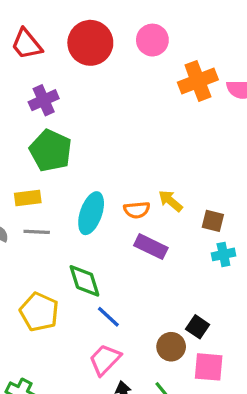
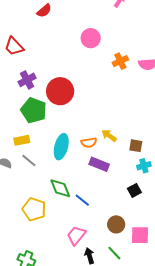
red circle: (90, 43) -> (60, 91), moved
orange cross: (198, 81) -> (120, 61), size x0.7
gray line: (37, 232) -> (29, 161), turned 42
blue line: (108, 317) -> (82, 200), moved
black square: (198, 327) -> (134, 190), moved, turned 32

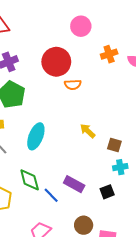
red circle: (60, 91) -> (56, 62), moved
orange semicircle: (89, 143) -> (73, 85), moved
purple rectangle: (99, 164) -> (74, 184), moved

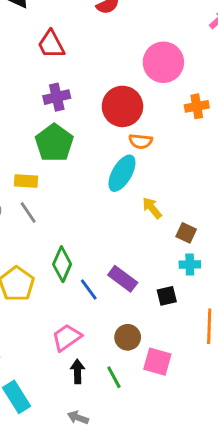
pink circle: (81, 26) -> (163, 62), size x1.4
cyan ellipse: (36, 136) -> (122, 173), moved
green diamond: (30, 180) -> (62, 264), turned 30

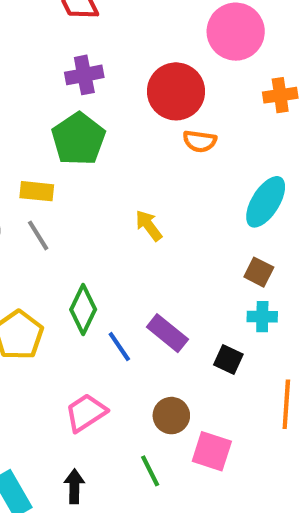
cyan ellipse: (122, 173) -> (266, 202), moved
yellow arrow: (152, 208) -> (149, 225), moved
black square: (167, 296) -> (228, 359), turned 36
black arrow: (78, 371) -> (74, 486), moved

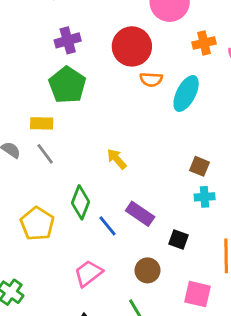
cyan ellipse: (266, 202) -> (186, 93), moved
yellow arrow: (149, 225) -> (117, 159), moved
black square: (228, 359) -> (178, 240), moved
pink square: (212, 451) -> (198, 294), moved

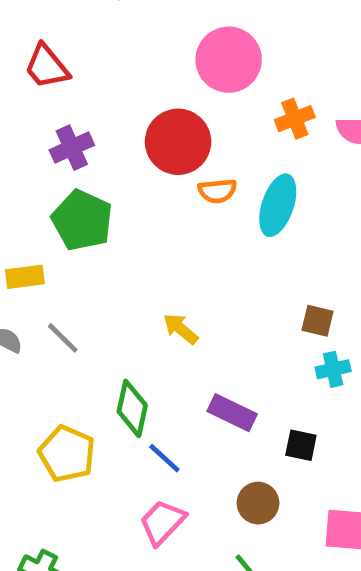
yellow rectangle: (42, 123) -> (25, 277), moved
blue line: (108, 226) -> (164, 458), moved

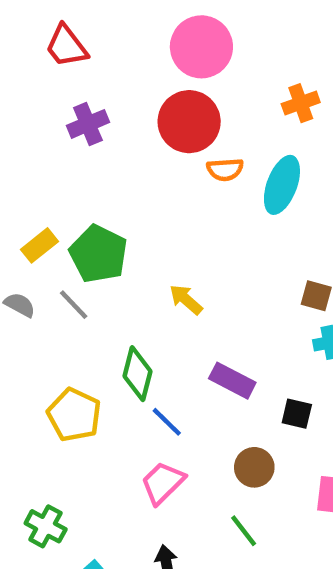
pink circle: (229, 60) -> (201, 47), moved
green pentagon: (82, 220) -> (98, 254), moved
yellow rectangle: (25, 277) -> (40, 245), turned -33

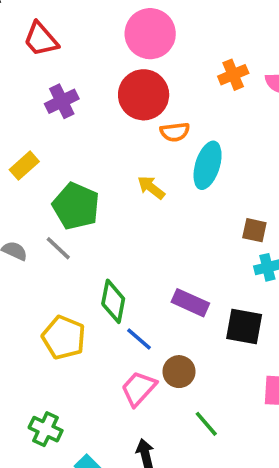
cyan ellipse: (282, 185) -> (208, 165), moved
yellow rectangle: (40, 245) -> (24, 166), moved
yellow arrow: (186, 299) -> (151, 187), moved
black square: (297, 414) -> (244, 327), size x1.5
brown circle: (254, 467) -> (179, 372), moved

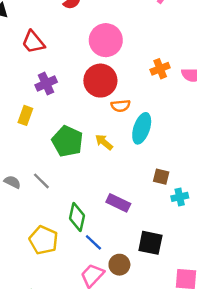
yellow rectangle: (24, 166) -> (25, 115), moved, turned -30
green pentagon: (76, 206) -> (67, 141), moved
brown square: (254, 230) -> (161, 177), moved
purple rectangle: (190, 303) -> (118, 203), moved
black square: (244, 327) -> (150, 243), moved

